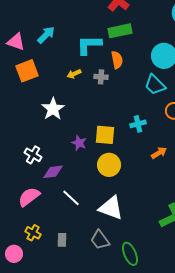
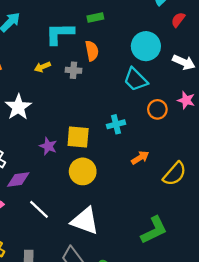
green rectangle: (120, 31) -> (95, 17), size x0.6

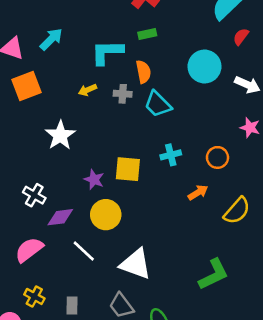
cyan trapezoid: (136, 79) -> (158, 104), moved
orange circle: (157, 109) -> (217, 157), moved
yellow circle: (83, 171) -> (106, 215), moved

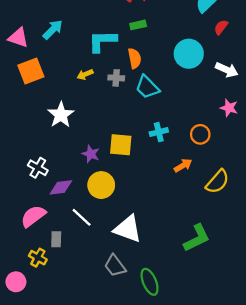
gray rectangle: (72, 306) -> (56, 239), moved

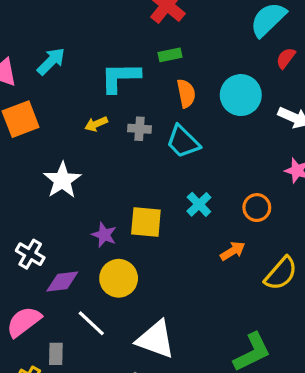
orange semicircle: (135, 58) -> (186, 93), moved
cyan cross: (159, 132) -> (199, 204), turned -30

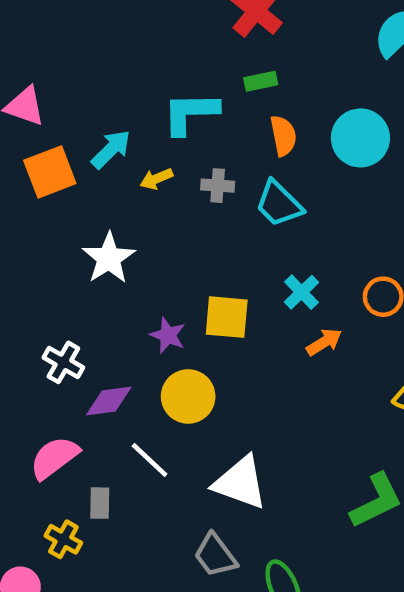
cyan arrow: (51, 61) -> (111, 149), moved
orange arrow: (233, 251) -> (324, 342), moved

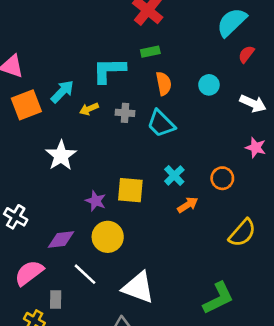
cyan circle: (360, 138) -> (209, 85), size x0.6
white cross: (63, 362) -> (16, 217), moved

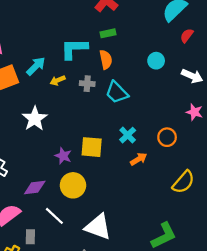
orange semicircle: (164, 84) -> (106, 60), moved

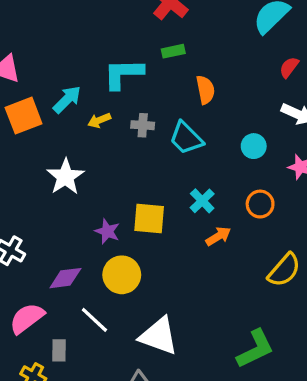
red semicircle: (187, 36) -> (289, 67), moved
orange semicircle: (106, 60) -> (205, 90), moved
cyan circle: (156, 61) -> (254, 146), moved

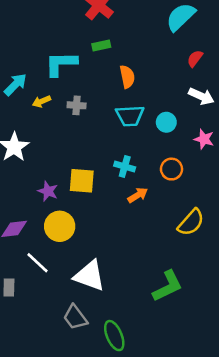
cyan trapezoid: (186, 138) -> (130, 116), moved, turned -48
cyan cross: (202, 201) -> (125, 166), turned -30

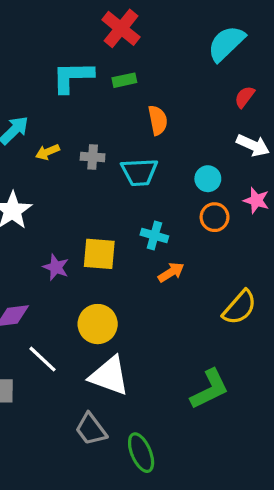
cyan L-shape: (61, 64) -> (73, 77), moved
cyan trapezoid: (130, 116) -> (139, 172), moved
orange circle: (171, 169) -> (215, 217), moved
yellow circle: (60, 226) -> (98, 324), moved

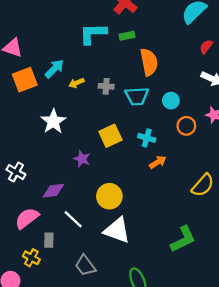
orange semicircle: (158, 120) -> (149, 62), size x1.4
cyan circle: (208, 179) -> (171, 101), moved
yellow square: (99, 254) -> (110, 136), moved, turned -30
gray trapezoid: (91, 429) -> (85, 265), moved

